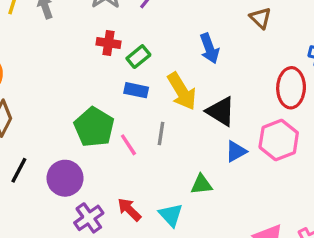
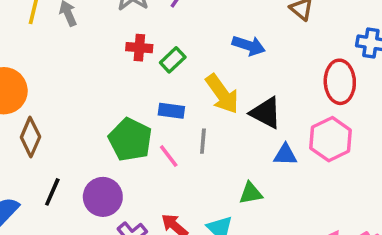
blue arrow: (209, 48) -> (249, 46), turned -48
blue rectangle: (136, 90) -> (171, 111), moved
blue triangle: (236, 151) -> (285, 155), turned 35

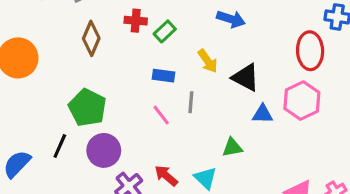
yellow arrow: (222, 94) -> (208, 61), size x0.7
brown diamond: (30, 137) -> (91, 38), moved
green pentagon: (130, 140) -> (87, 108), moved

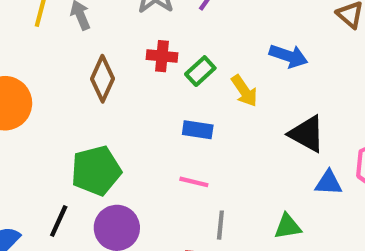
yellow arrow: (208, 61) -> (244, 91), moved
gray line: (191, 102) -> (220, 225), moved
green pentagon: (87, 108) -> (96, 171), turned 30
pink line: (161, 115) -> (194, 182), turned -40

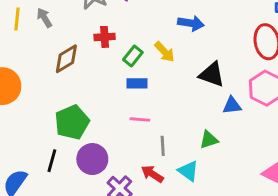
green rectangle: (200, 71) -> (133, 56), moved
brown diamond: (103, 79) -> (66, 59), turned 44

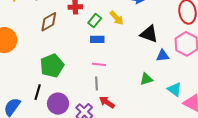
gray line: (163, 146) -> (96, 83), moved
purple circle: (92, 159) -> (58, 104), moved
cyan triangle: (188, 171) -> (175, 89), moved

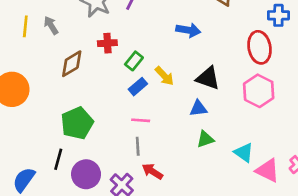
yellow arrow: (117, 18) -> (164, 76), moved
blue rectangle: (97, 39) -> (138, 87), turned -40
blue triangle: (163, 56) -> (198, 108), moved

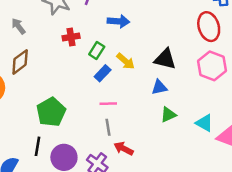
blue arrow: (188, 30) -> (118, 21), moved
brown diamond: (72, 64) -> (20, 62), moved

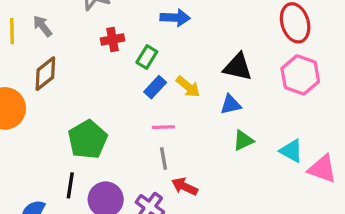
yellow arrow: (126, 61) -> (188, 87), moved

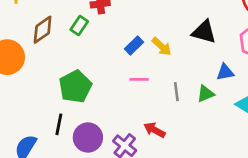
green rectangle: (147, 57) -> (79, 25), moved
blue triangle: (231, 104) -> (225, 72), moved
gray line: (163, 159) -> (176, 92), moved

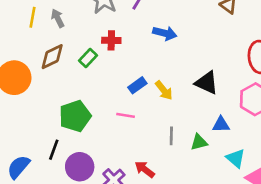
pink line: (139, 79) -> (126, 115), moved

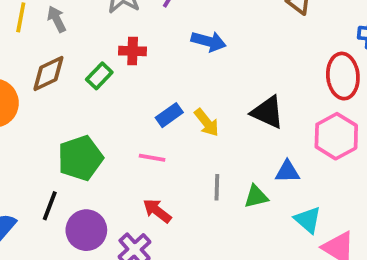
red arrow: (145, 169) -> (157, 211), moved

